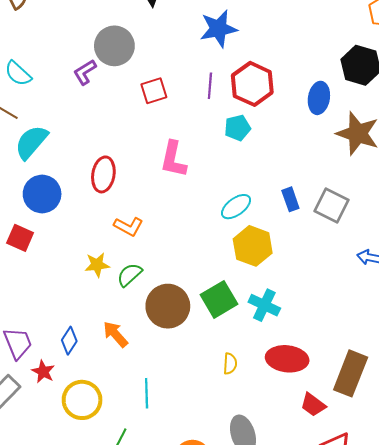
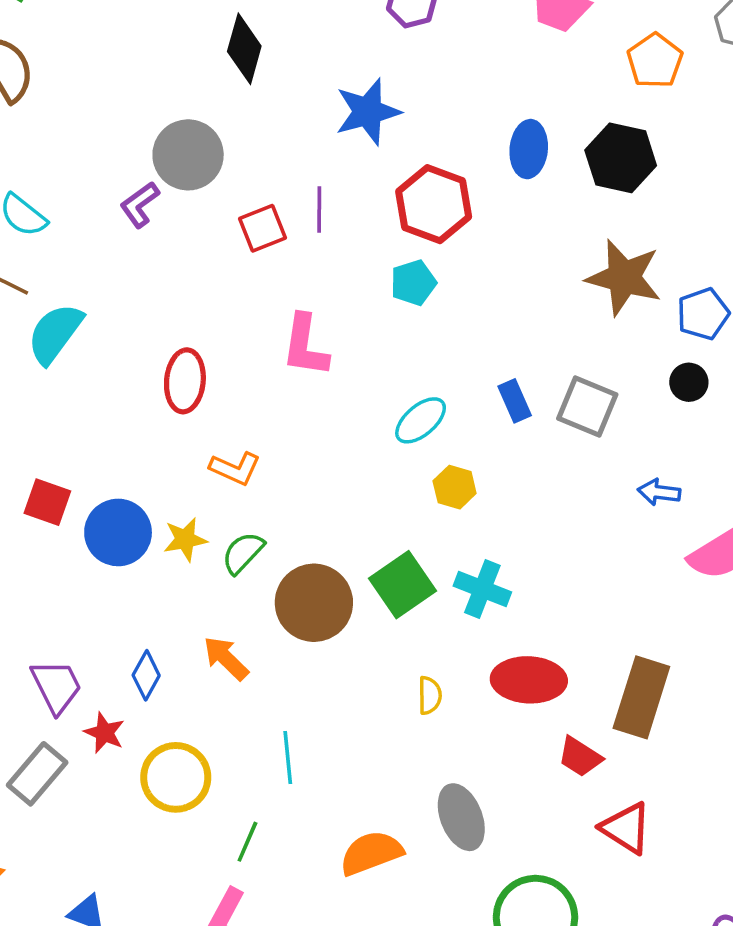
purple line: (210, 86) -> (319, 210), moved
blue ellipse: (319, 98) -> (529, 149), moved
blue circle: (42, 194) -> (118, 532), moved
yellow hexagon: (253, 246) -> (455, 487), size x0.6

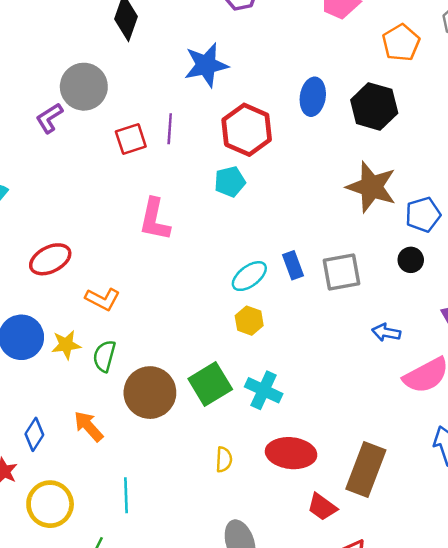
red ellipse: (185, 381) -> (50, 259), moved, turned 54
gray square: (587, 406) -> (342, 272), turned -36
cyan ellipse: (421, 420) -> (249, 276), moved
green semicircle: (243, 553) -> (104, 356), turned -32

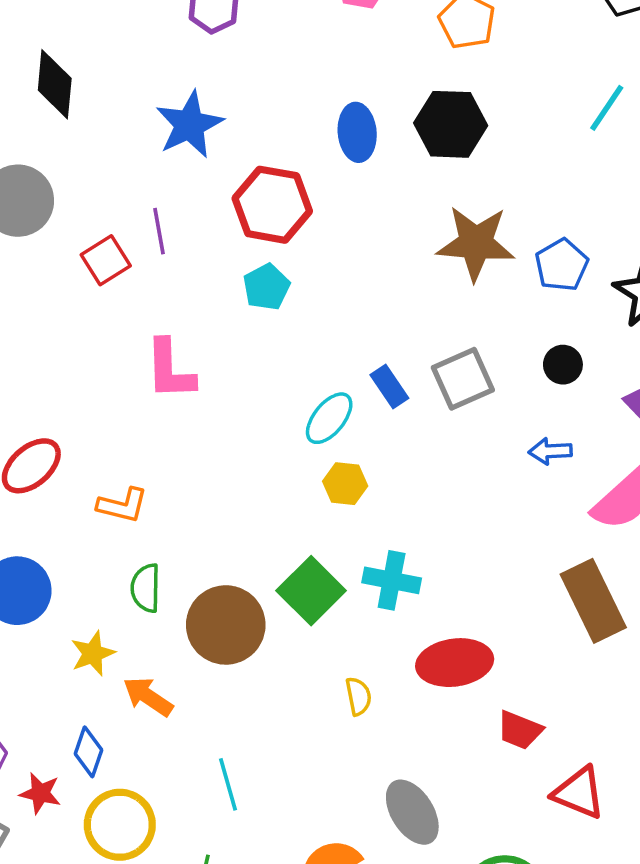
black circle: (411, 260) -> (563, 365), moved
yellow star: (66, 345) -> (93, 653), moved
blue diamond: (34, 434) -> (89, 752), moved
brown rectangle: (366, 470) -> (593, 601), moved, turned -33

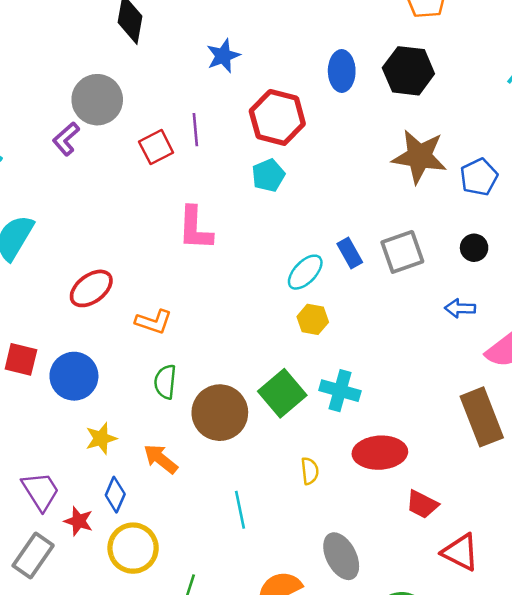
blue star: (189, 125) -> (223, 56), size x0.7
yellow star: (93, 653) -> (101, 438), moved
cyan line: (228, 784) -> (240, 510), moved

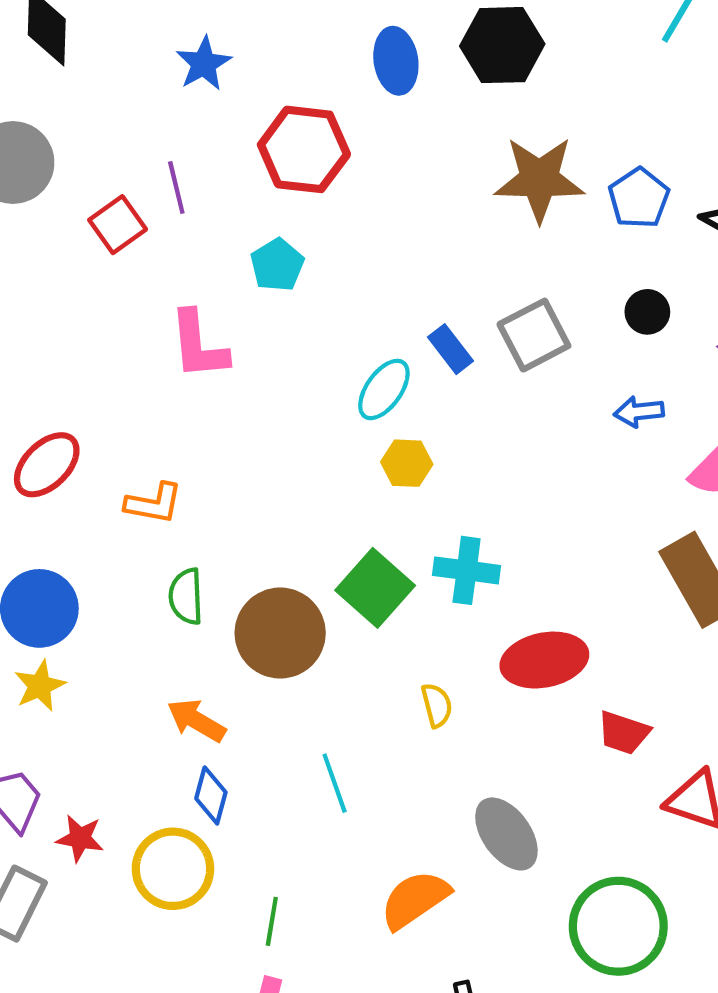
cyan pentagon: (268, 175) -> (277, 265), moved
yellow star: (101, 438) -> (40, 686), moved
blue diamond: (115, 495) -> (211, 795), moved

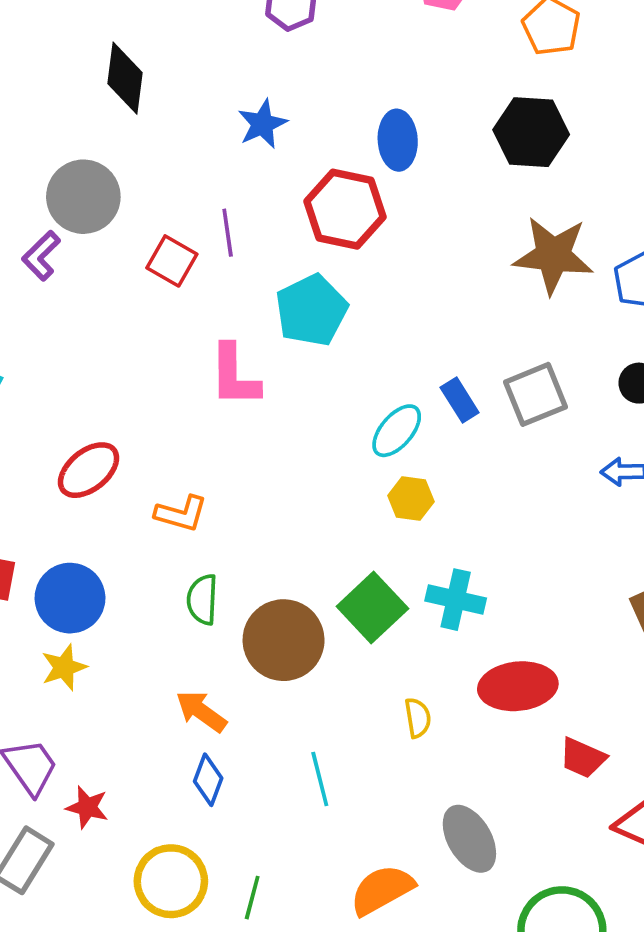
blue ellipse: (396, 61) -> (398, 140), moved
red square: (118, 225) -> (172, 261), turned -30
cyan pentagon: (277, 265) -> (311, 310), size x1.5
yellow circle: (173, 869) -> (171, 881), moved

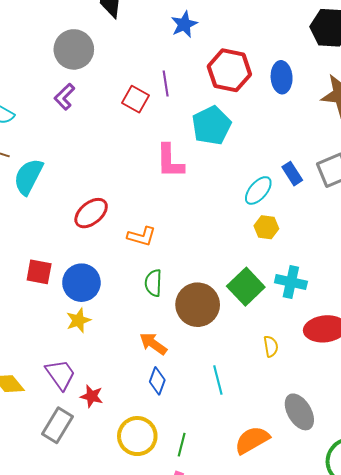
blue ellipse: (398, 140) -> (282, 77), moved
gray circle: (83, 197) -> (74, 49), moved

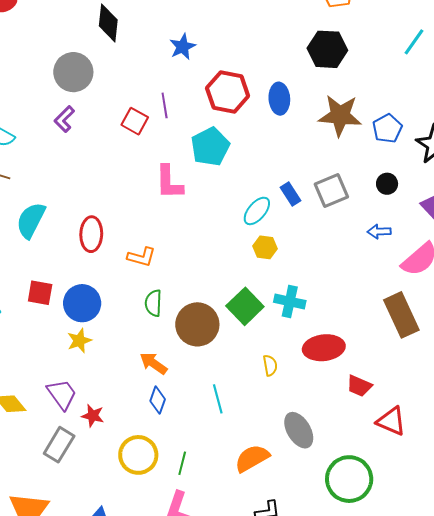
cyan semicircle: (28, 177) -> (31, 220), moved
red ellipse: (91, 213) -> (91, 234), turned -48

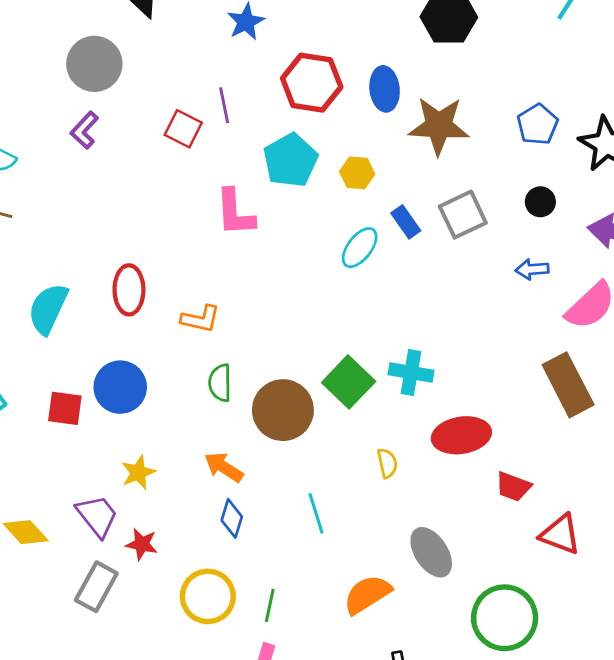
brown star: (340, 115) -> (439, 126), moved
cyan semicircle: (31, 220) -> (48, 309), moved
yellow hexagon: (265, 247) -> (357, 173), moved
red square: (40, 293) -> (65, 408), moved
yellow star: (79, 341) -> (138, 472), moved

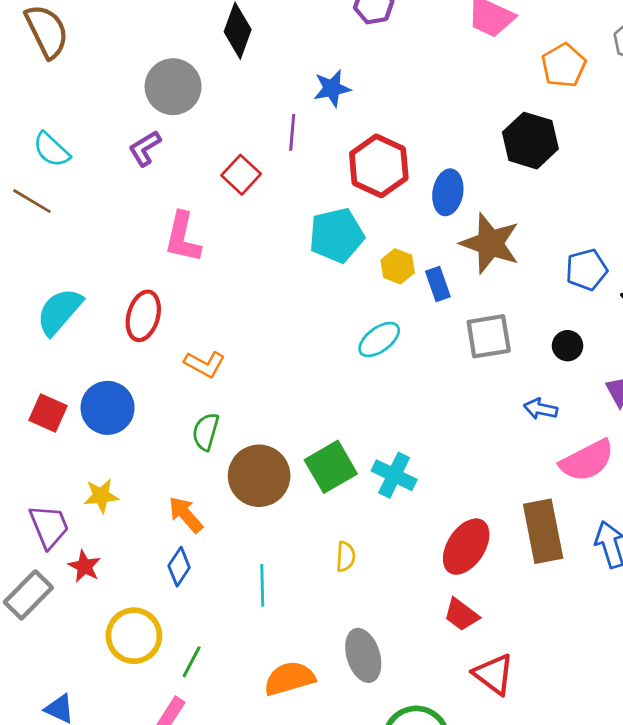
purple line: (224, 105) -> (292, 132), moved
pink L-shape: (235, 213) -> (183, 237), moved
blue rectangle: (406, 222) -> (438, 284), moved
red ellipse: (461, 435) -> (466, 547), moved, turned -64

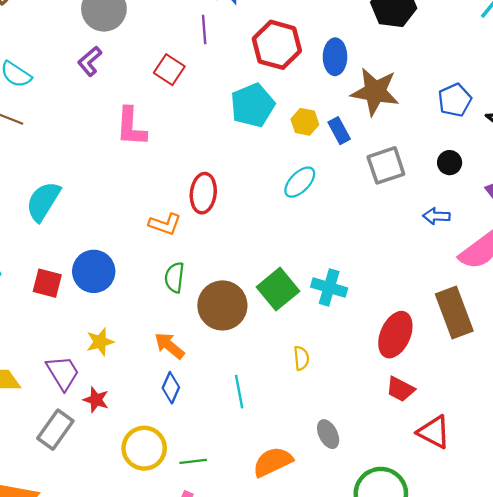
red ellipse: (143, 316) -> (203, 193), moved
gray ellipse: (363, 655) -> (328, 434), size x0.7
green line: (192, 662) -> (193, 461), turned 65

